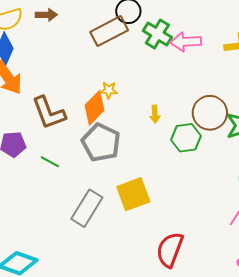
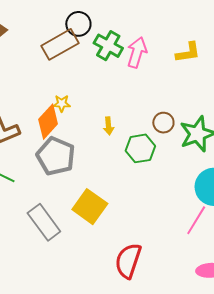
pink arrow: (186, 42) -> (137, 52), turned 112
brown circle: (210, 113) -> (163, 123), size x0.6
yellow square: (133, 194) -> (90, 207), turned -32
gray rectangle: (87, 208) -> (44, 222), turned -66

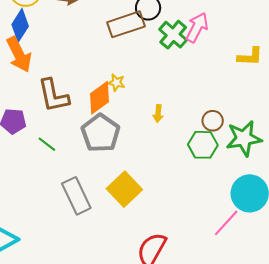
pink arrow: (137, 52) -> (197, 27), moved
green hexagon: (140, 148) -> (203, 145), moved

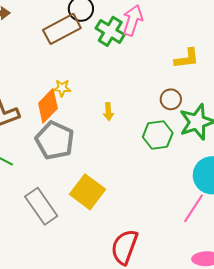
yellow L-shape: (250, 57) -> (187, 58), moved
brown circle: (213, 121) -> (171, 99), moved

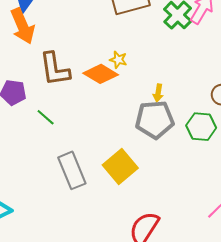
orange diamond: (48, 106) -> (101, 74), turned 64
gray pentagon: (55, 140) -> (155, 120), moved, turned 30

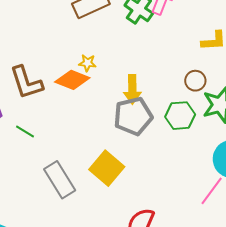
yellow arrow: (158, 93) -> (132, 89), size x1.6

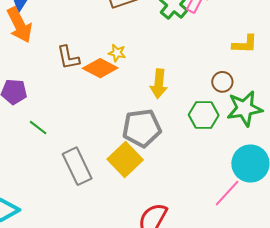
brown L-shape: (26, 83) -> (68, 58), moved, size x0.7
gray pentagon: (133, 116) -> (142, 128), moved
green line: (25, 132) -> (38, 128), moved

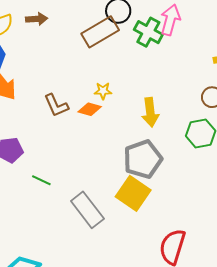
orange diamond: (100, 68) -> (90, 109), size x0.7

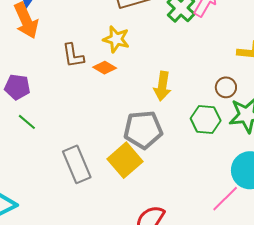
yellow star: (103, 91) -> (116, 39), moved, size x1.5
green line: (41, 180) -> (27, 122), moved

